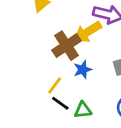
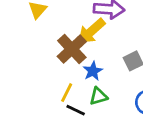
green triangle: (83, 110) -> (98, 96), moved

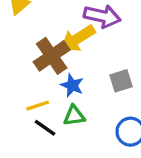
blue star: (93, 71) -> (72, 85), turned -30
yellow line: (67, 93) -> (38, 106), turned 36

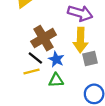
yellow arrow: (78, 39) -> (81, 40), moved, turned -60
black line: (45, 128) -> (35, 58), moved

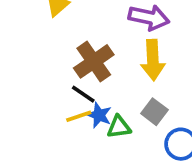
blue star: (56, 59) -> (99, 115), moved
gray square: (90, 59) -> (154, 112), moved, turned -35

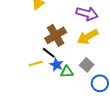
yellow arrow: (153, 60) -> (88, 37), turned 60
yellow line: (79, 116) -> (36, 63), moved

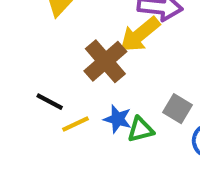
yellow arrow: (88, 37) -> (140, 35), moved
black line: (49, 53) -> (50, 102), moved

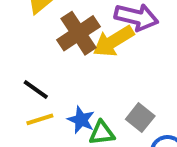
brown cross: (105, 61) -> (79, 33), moved
black line: (50, 102) -> (36, 90), moved

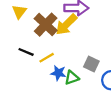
black line: (36, 90) -> (26, 52), moved
yellow line: (40, 119) -> (47, 58), moved

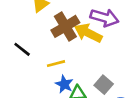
yellow arrow: (66, 25) -> (88, 33), turned 55
black line: (26, 52) -> (22, 49), moved

